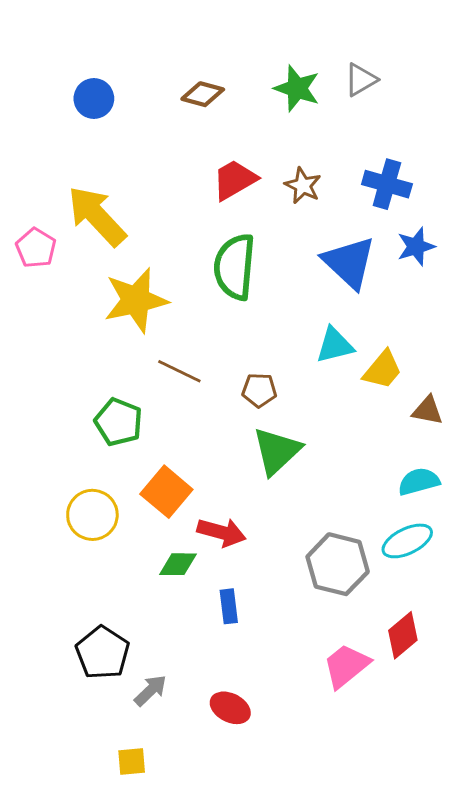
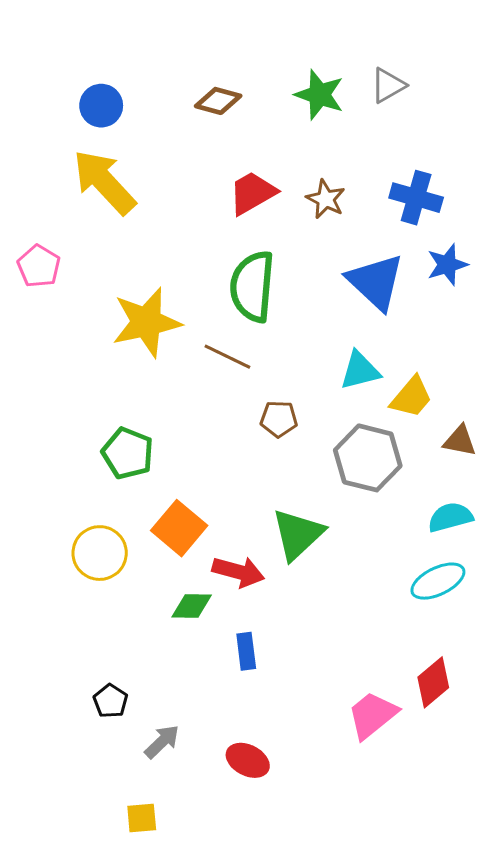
yellow arrow: (97, 216) -> (104, 182), moved
brown line: (179, 371) -> (227, 357), moved
green triangle: (277, 451) -> (298, 534), moved
gray hexagon: (338, 564) -> (368, 458), moved
black pentagon: (103, 653) -> (111, 701), size x0.6

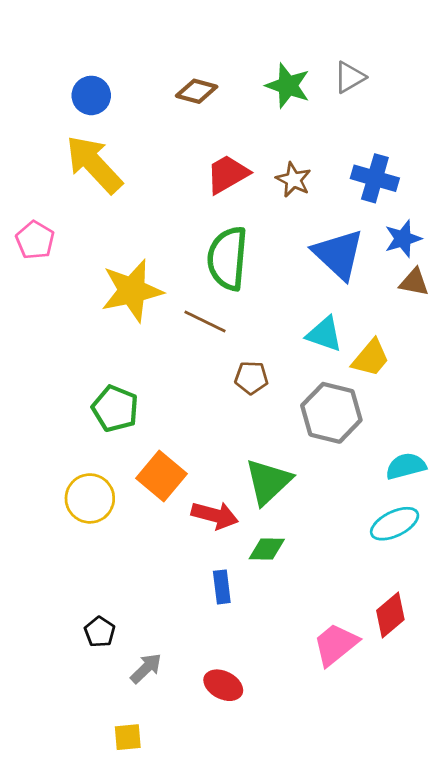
cyan triangle: (360, 371) -> (324, 334), turned 33
brown triangle: (460, 441) -> (414, 282), moved
green diamond: (192, 606) -> (267, 549), moved

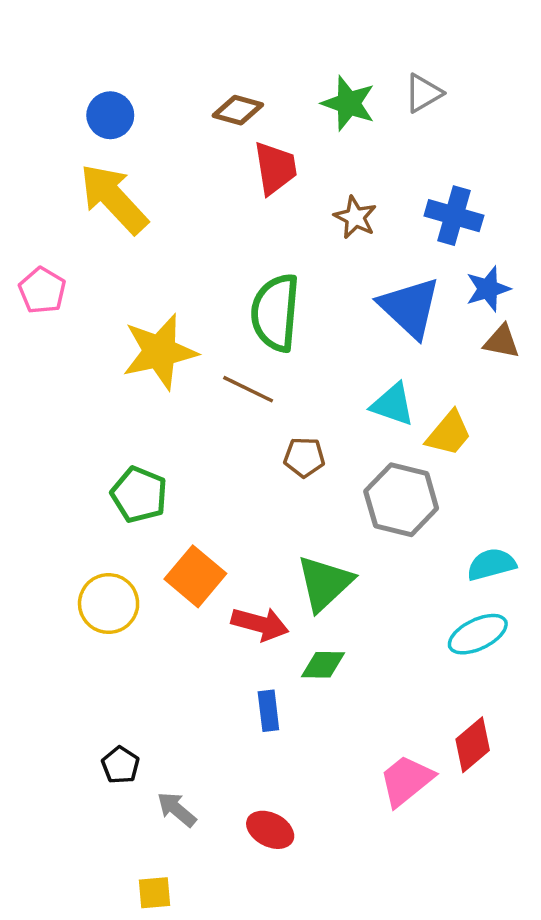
red trapezoid: (227, 174) -> (275, 168), moved, turned 111
gray arrow: (146, 668) -> (177, 809), turned -96

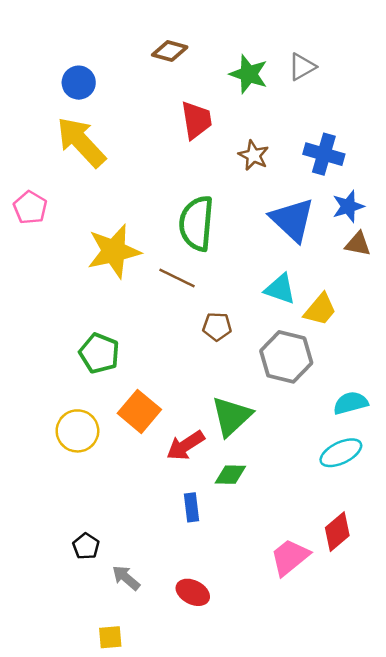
brown diamond: (238, 110) -> (170, 51), moved
red arrow: (260, 624) -> (185, 445), turned 132

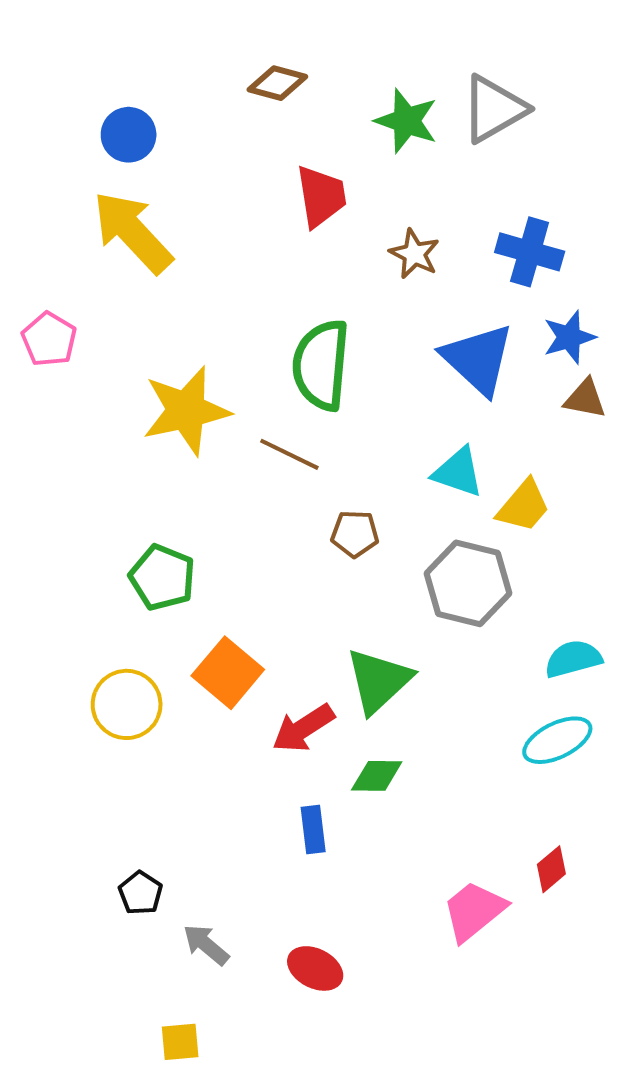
gray triangle: (302, 67) -> (494, 109), size x1.5
red diamond: (337, 532) -> (551, 869), size x0.7

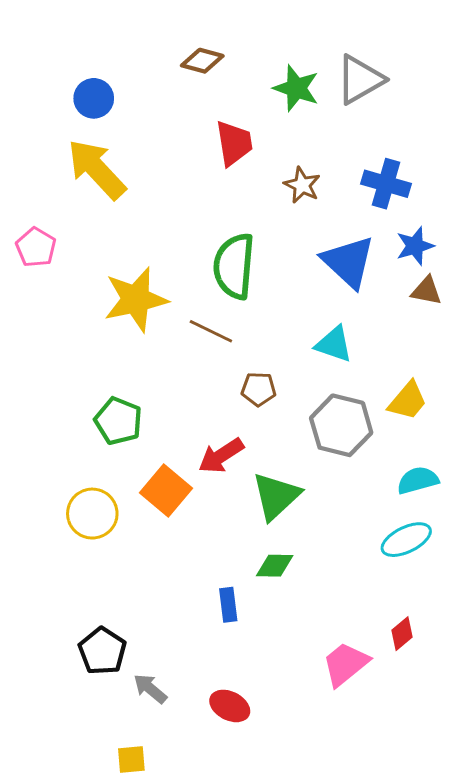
yellow trapezoid: (524, 506) -> (408, 401), moved
red arrow: (303, 728) -> (221, 456), moved
black pentagon: (140, 893) -> (102, 651), size x1.5

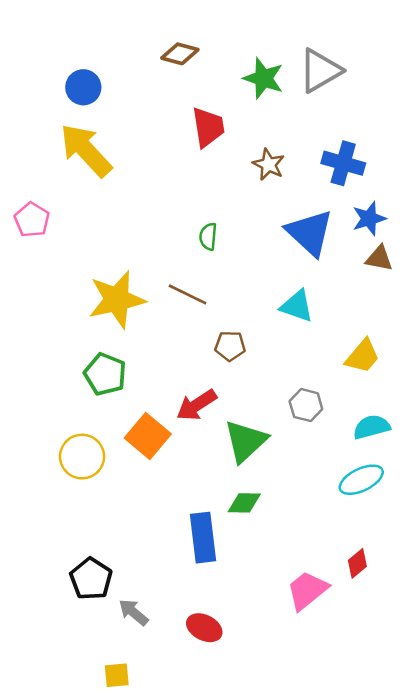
green semicircle: (234, 266) -> (208, 237), size x0.5
yellow star: (136, 299) -> (117, 300), moved
gray hexagon: (341, 425) -> (306, 405), moved, size x0.6
blue rectangle: (228, 605) -> (203, 538), size x1.6

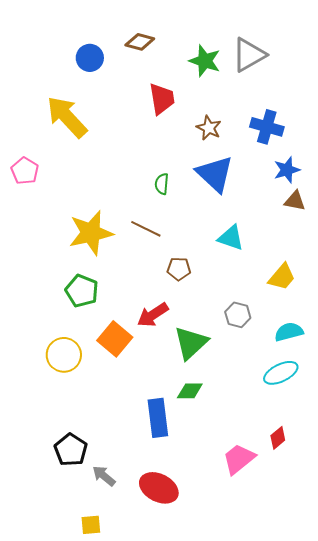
blue circle: (83, 87) -> (90, 58), moved
blue triangle: (310, 233) -> (215, 174), moved
red ellipse: (204, 628) -> (159, 488), size x1.4

